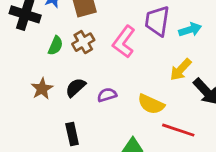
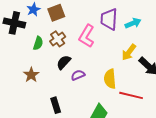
black semicircle: (76, 87) -> (64, 62), moved
yellow semicircle: (151, 104) -> (110, 79), turned 66

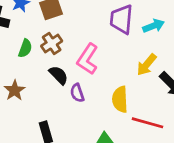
pink L-shape: (87, 36) -> (88, 59), moved
black semicircle: (64, 62) -> (59, 75), turned 91
purple semicircle: (78, 75) -> (77, 93), turned -88

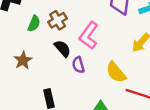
yellow semicircle: (120, 99) -> (116, 72), turned -40

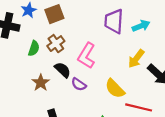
brown star: (23, 60) -> (41, 83), moved
purple semicircle: (78, 65) -> (79, 84), turned -35

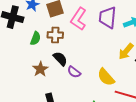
brown cross: (56, 44) -> (55, 35), turned 35
pink L-shape: (86, 56) -> (79, 19), moved

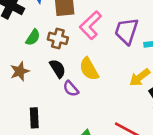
brown star: (40, 69) -> (20, 71), moved
yellow semicircle: (106, 77) -> (89, 69), moved

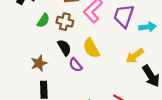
brown star: (20, 71) -> (39, 63), moved

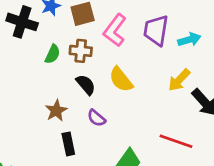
purple semicircle: (75, 65) -> (96, 118), moved

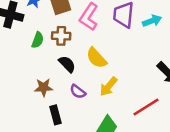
yellow arrow: (179, 80) -> (108, 86), moved
brown star: (56, 111) -> (44, 87), turned 30
red line: (176, 141) -> (146, 107), turned -48

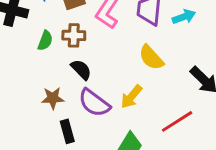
yellow semicircle: (96, 58) -> (151, 58), moved
purple semicircle: (78, 92) -> (94, 103), size x1.6

